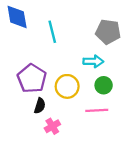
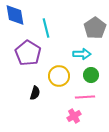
gray pentagon: (108, 32) -> (95, 28), turned 30
purple pentagon: (32, 78) -> (28, 53), moved
pink cross: (52, 126) -> (74, 116), moved

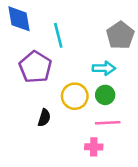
green circle: (91, 75) -> (105, 95), moved
pink cross: (74, 116) -> (94, 147), turned 32

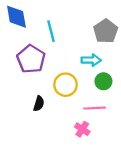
green circle: (105, 95) -> (103, 81), moved
pink cross: (94, 147) -> (82, 129), turned 32

